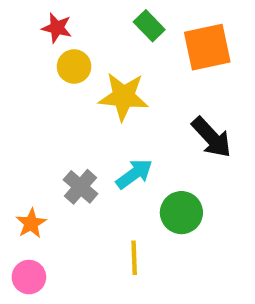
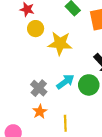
green circle: (181, 213) -> (89, 85), moved
orange star: (31, 223) -> (40, 112), moved

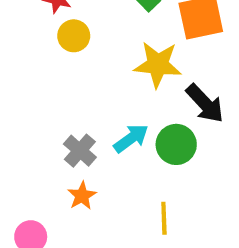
yellow star: (60, 43) -> (158, 65), moved
yellow line: (65, 123) -> (164, 218), moved

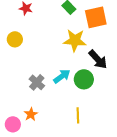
yellow circle: (74, 36) -> (15, 39), moved
orange star: (82, 196) -> (31, 114), moved

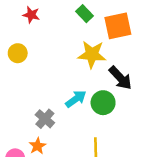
gray cross: (37, 82) -> (45, 119), moved

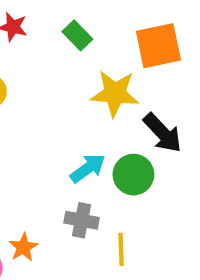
green rectangle: (84, 14) -> (77, 35), moved
gray cross: (45, 119) -> (82, 220), moved, turned -30

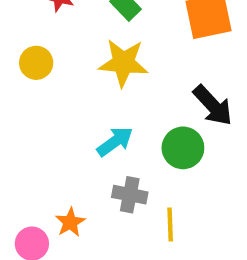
yellow star: (115, 93) -> (123, 63), moved
cyan arrow: (88, 168) -> (115, 142), moved

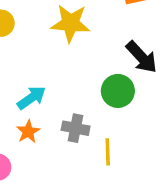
cyan arrow: (115, 142) -> (32, 98), moved
orange star: (70, 222) -> (28, 132), moved

